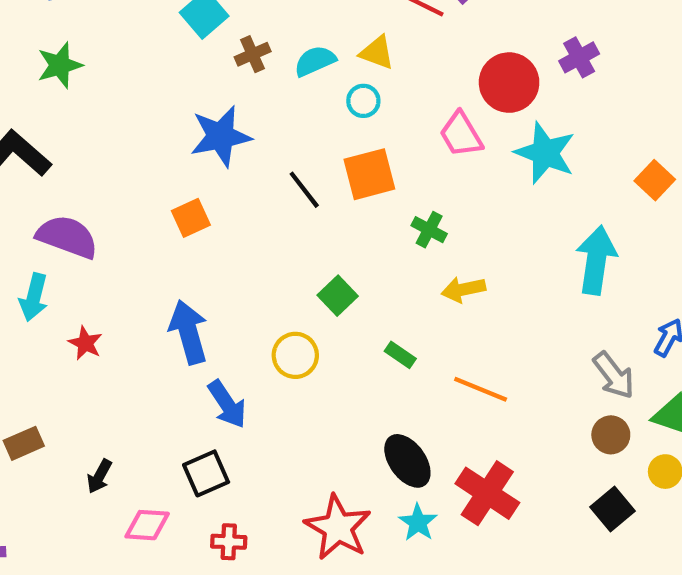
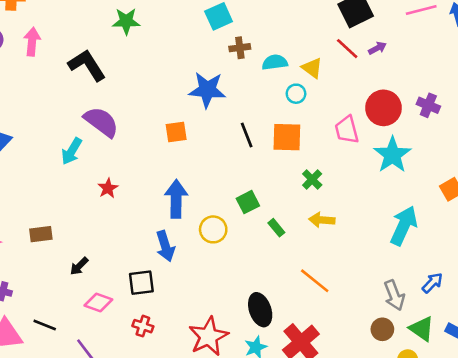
purple cross: (579, 57) -> (428, 105), turned 35
blue arrow: (188, 332) -> (176, 199), moved
red star: (85, 343) -> (108, 188), moved
green rectangle: (400, 355) -> (276, 228), moved

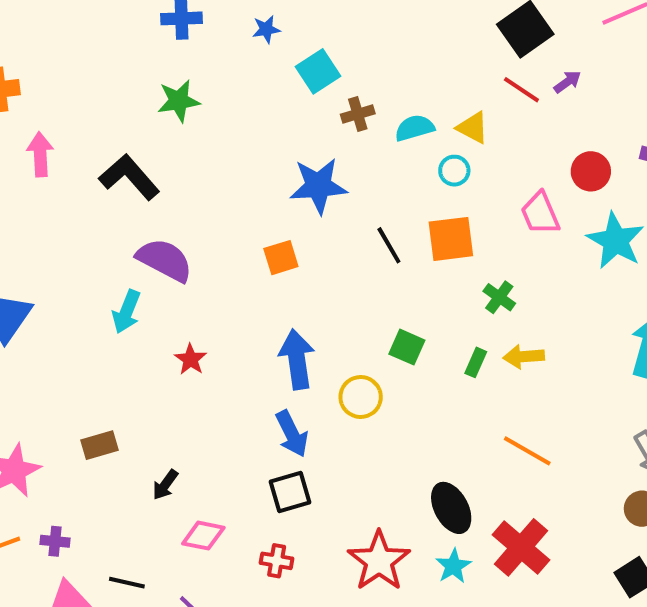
red circle: (383, 108) -> (591, 171), size x0.7
green square: (248, 202) -> (407, 347), turned -30
green rectangle: (276, 228) -> (476, 362), moved, turned 72
black square: (141, 283) -> (290, 492), moved

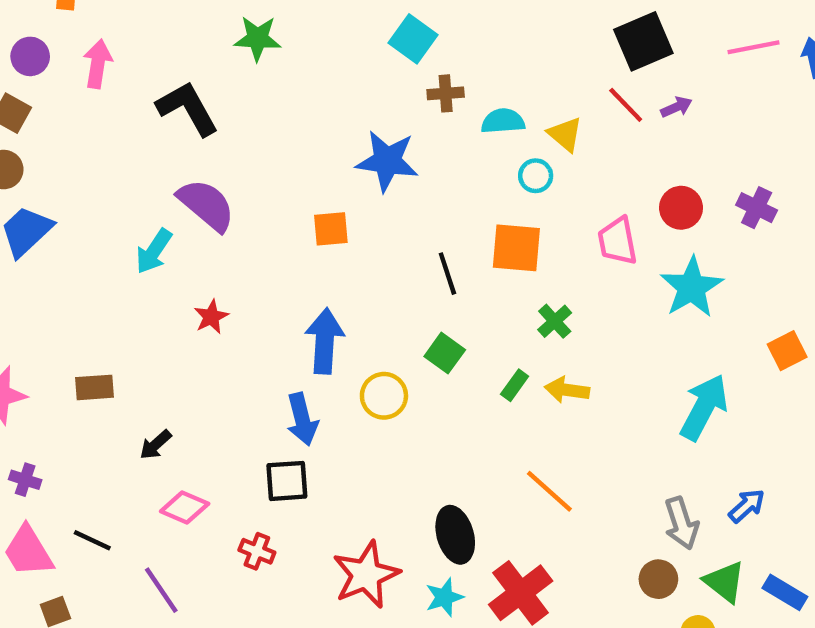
cyan square: (318, 71) -> (413, 39), turned -33
black line: (389, 245) -> (447, 274), moved

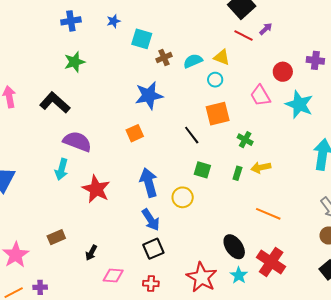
red star: (211, 317) -> (96, 189), size x1.8

